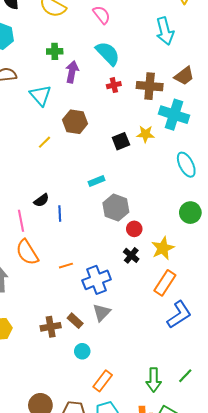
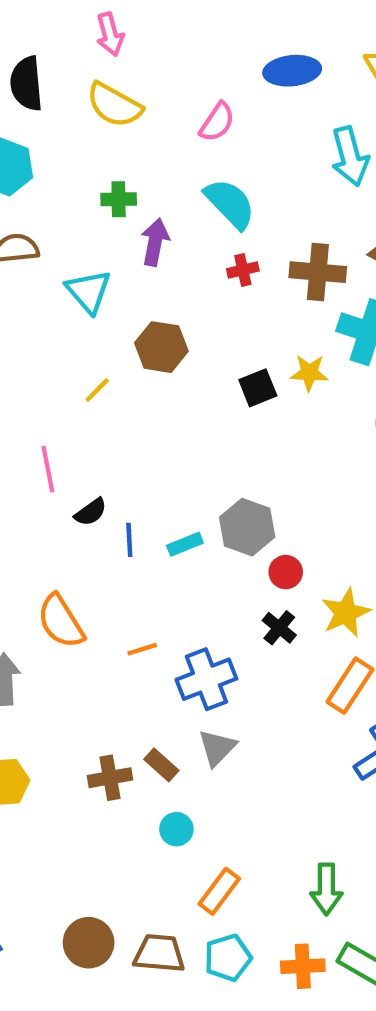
pink semicircle: (102, 15) -> (217, 122), turned 72
cyan rectangle: (97, 181) -> (185, 544), moved
pink line: (21, 221) -> (48, 469), moved

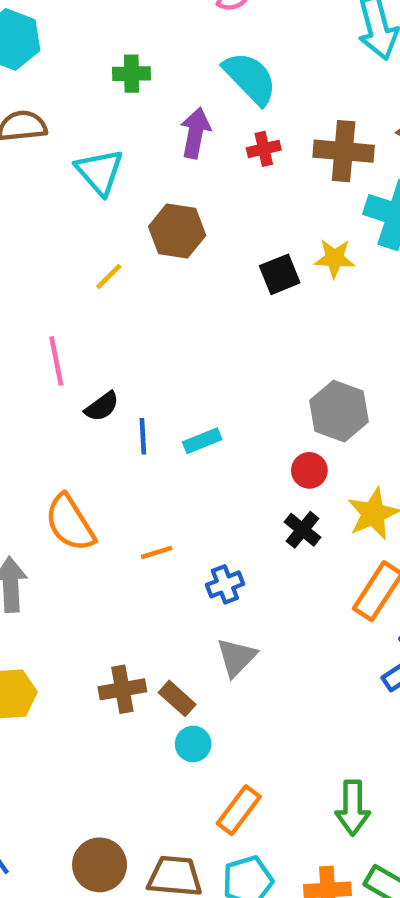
purple arrow: (155, 242) -> (195, 133), moved
gray hexagon: (247, 527) -> (339, 411), moved
blue cross: (206, 679) -> (225, 584), size x0.6
brown rectangle: (161, 765) -> (177, 698), moved

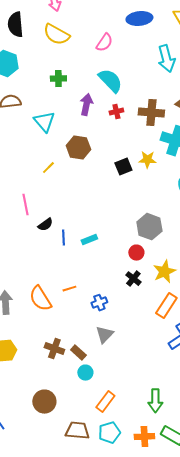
orange semicircle: (70, 523) -> (40, 299), moved
brown cross: (122, 689) -> (54, 349), turned 30
brown circle: (100, 865) -> (44, 402), moved

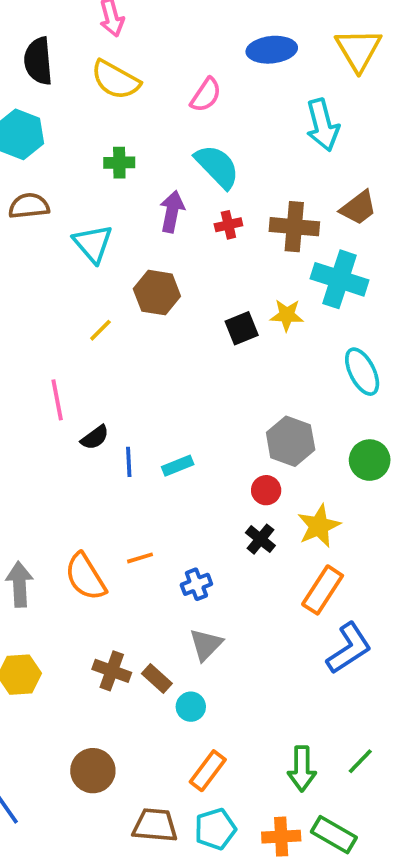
cyan circle: (85, 373) -> (191, 707), moved

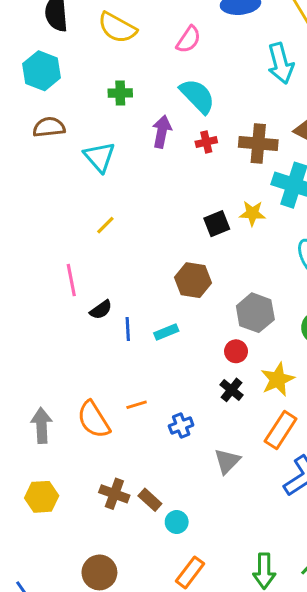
brown hexagon: (157, 293) -> (193, 280), moved
gray triangle: (206, 645) -> (227, 461), moved

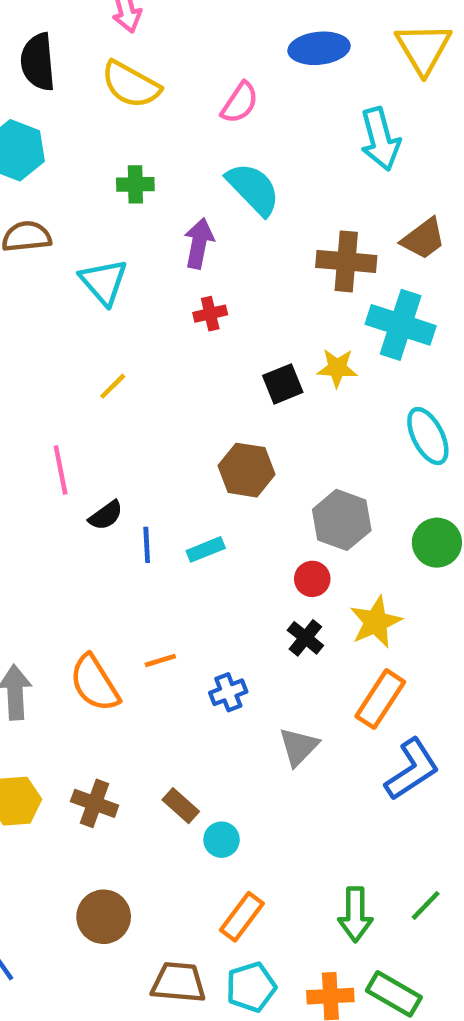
red cross: (206, 142) -> (210, 314), moved
brown cross: (114, 494) -> (95, 803), moved

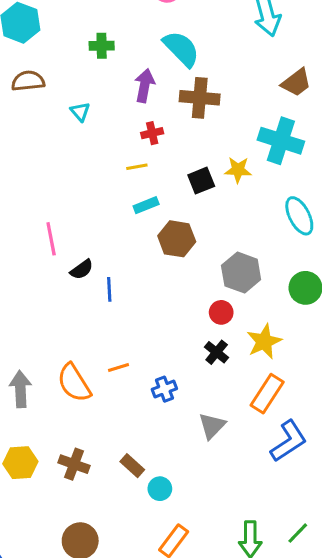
brown cross: (346, 261) -> (200, 98), moved
cyan triangle: (104, 282) -> (80, 112), size x0.6
yellow line: (113, 386) -> (137, 167), moved, turned 35
cyan rectangle: (206, 549) -> (146, 205), moved

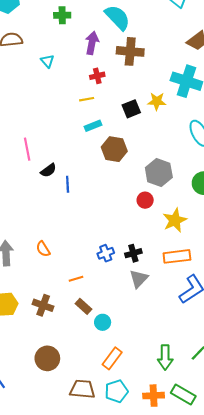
black cross: (217, 352) -> (133, 253), moved, turned 35
orange line: (118, 368) -> (76, 279), moved
orange semicircle: (74, 383) -> (43, 249), size x0.6
orange rectangle: (267, 394) -> (177, 256), turned 50

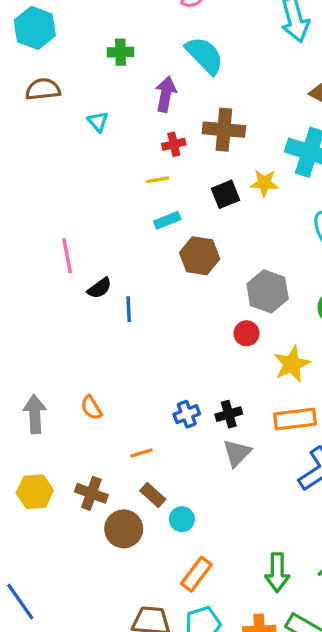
brown cross: (130, 51) -> (224, 130), moved
brown circle: (47, 358) -> (124, 529), moved

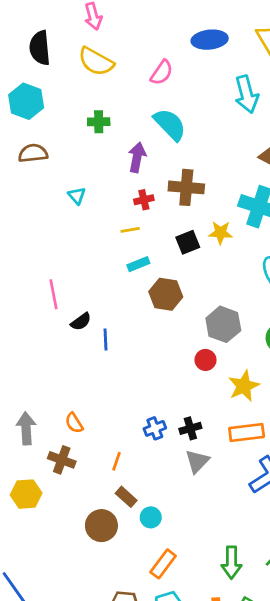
cyan triangle: (98, 122) -> (77, 196), moved
orange line: (141, 453) -> (116, 461), turned -54
brown cross: (91, 493) -> (62, 460), moved

